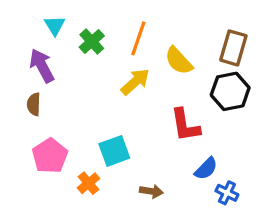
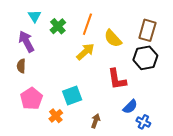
brown arrow: (151, 191) -> (96, 121), turned -80

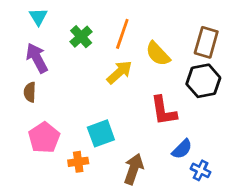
cyan triangle: (34, 16) -> (38, 17), moved
orange cross: (56, 116) -> (78, 162), turned 32
brown arrow: (96, 121) -> (134, 169), size x1.5

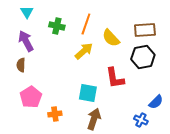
green cross: (81, 37) -> (57, 26), turned -35
brown rectangle: (206, 42) -> (145, 30), turned 70
cyan square: (101, 133) -> (88, 93), moved, turned 30
blue semicircle: (182, 149) -> (156, 102), moved

